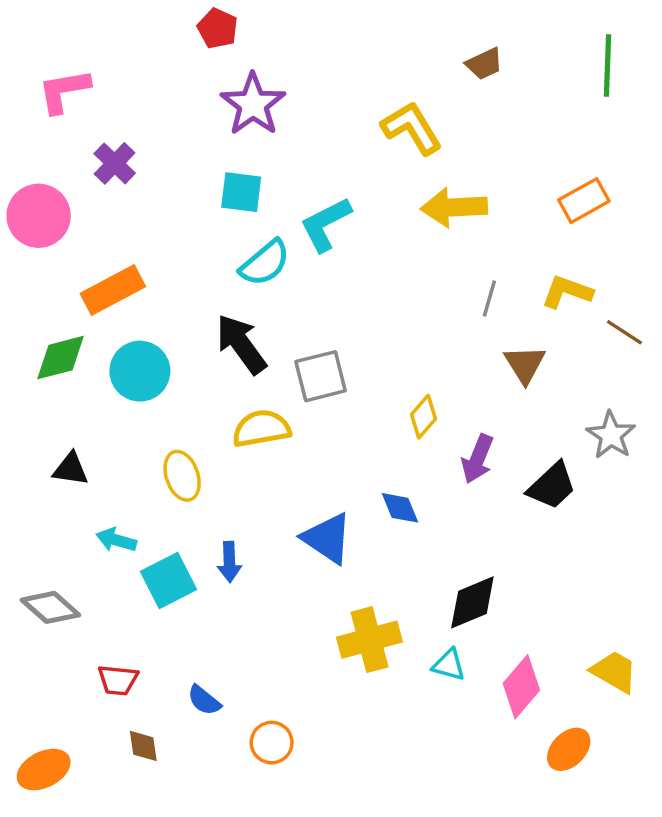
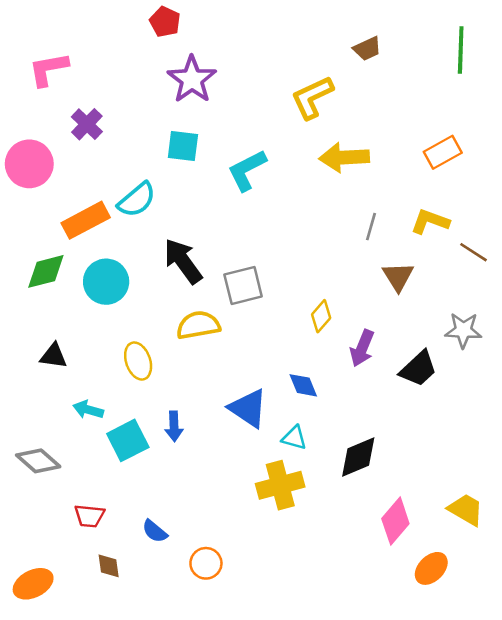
yellow L-shape: (412, 128) -> (312, 97), turned -84
cyan semicircle: (265, 263) -> (137, 200), moved
gray star: (611, 435) -> (463, 330), turned -30
cyan triangle: (449, 665) -> (294, 438), moved

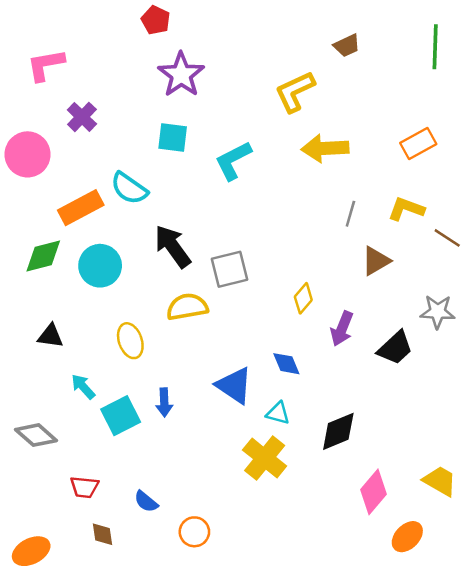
cyan semicircle: (137, 200) -> (129, 188), turned 75
brown triangle: (398, 277) -> (376, 261), turned 32
cyan arrow: (88, 410) -> (83, 387), turned 32
yellow cross: (280, 485) -> (265, 458), turned -36

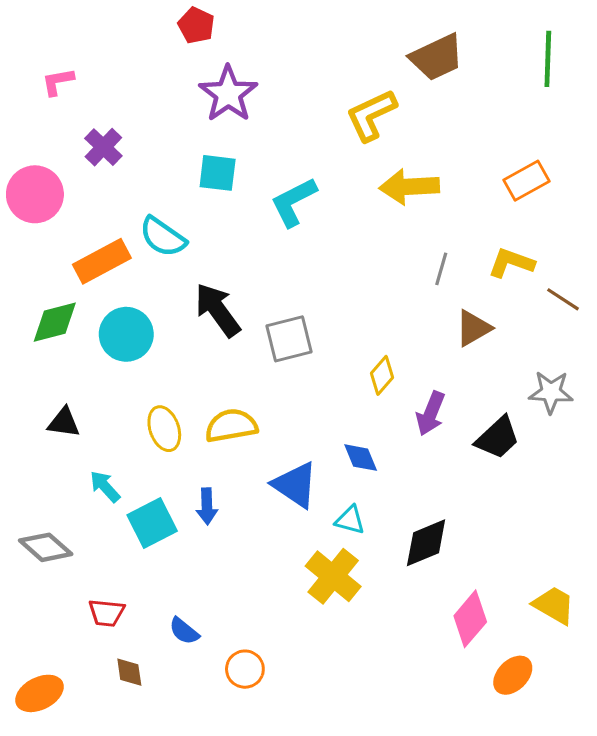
brown trapezoid: (347, 46) -> (437, 57), size x1.6
pink L-shape: (46, 65) -> (58, 82), size x0.7
yellow semicircle: (187, 307) -> (231, 426), moved

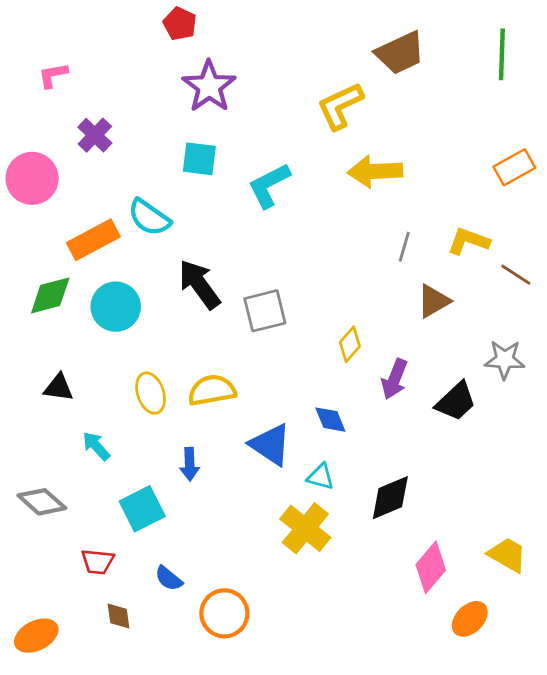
orange rectangle: (526, 181) -> (514, 167), moved
cyan square: (152, 523) -> (142, 509), moved
orange circle: (245, 669) -> (224, 613), size x1.4

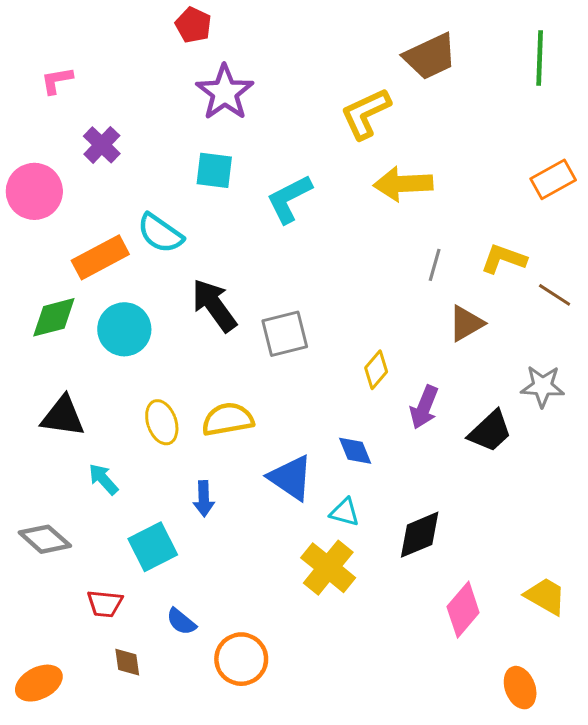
black triangle: (59, 387) -> (63, 416), size x1.4
orange ellipse: (470, 619) -> (520, 688), moved, turned -66

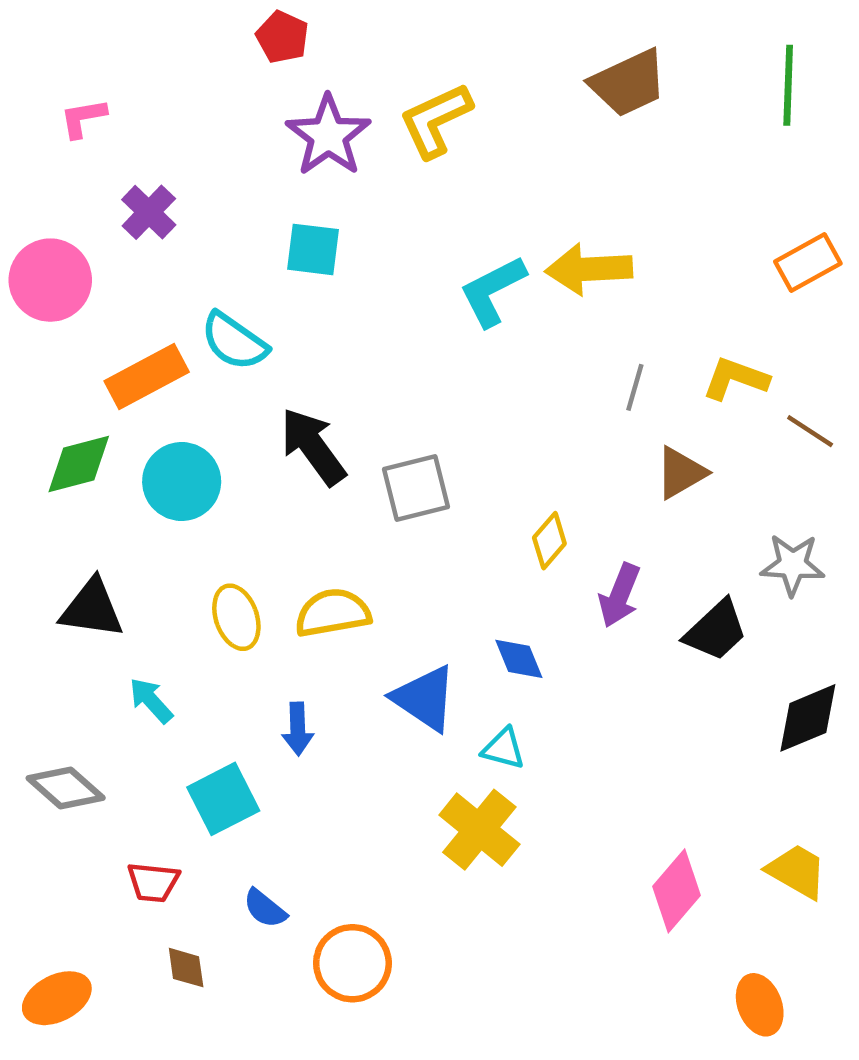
yellow L-shape: (366, 113) -> (436, 120), moved
cyan L-shape: (289, 199) -> (493, 291), moved
black diamond: (420, 535) -> (808, 718), moved

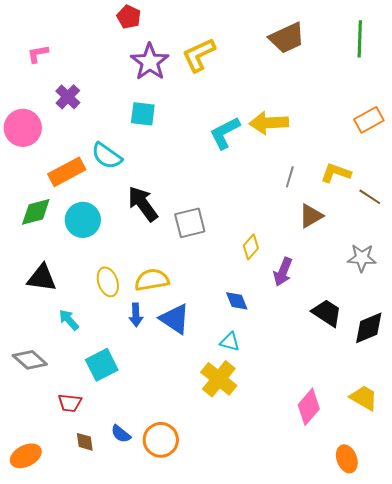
black trapezoid: (716, 630) -> (327, 313), moved, turned -104
blue triangle: (425, 698) -> (175, 319), moved
blue arrow: (298, 729) -> (136, 315), moved
blue semicircle: (265, 908) -> (121, 434), moved

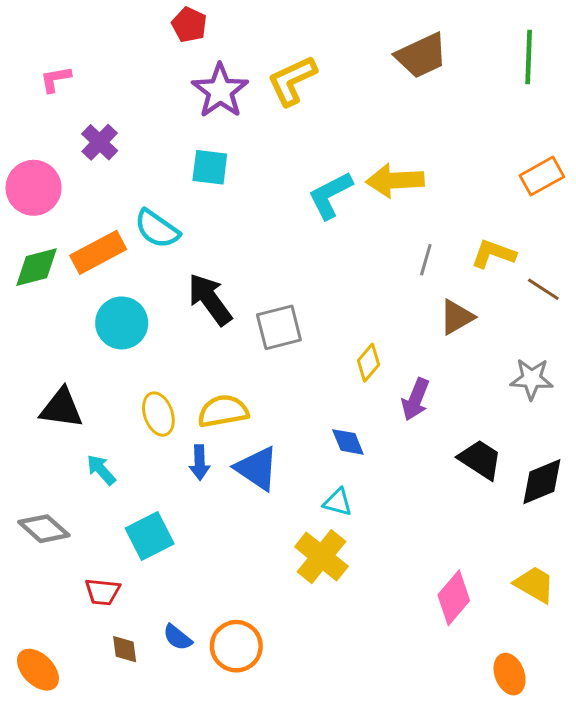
green diamond: (36, 212) -> (36, 267), moved
orange ellipse: (26, 456) -> (38, 670), turned 72

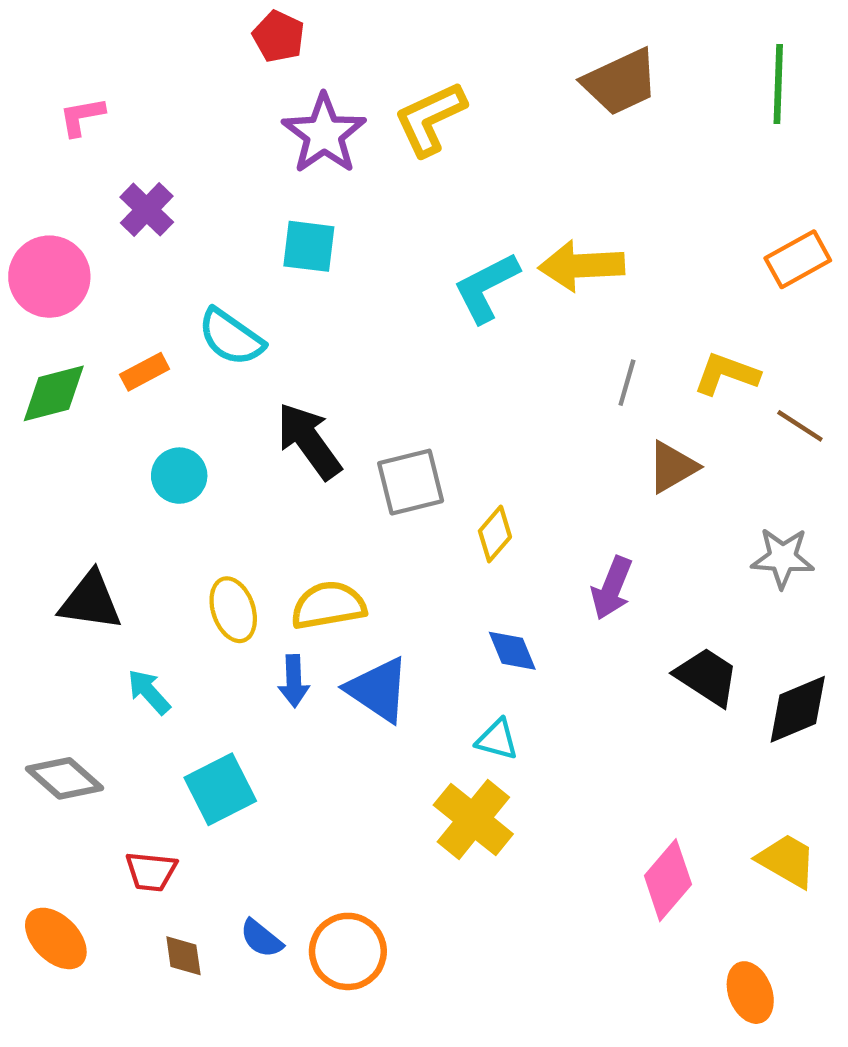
orange rectangle: (98, 252) -> (145, 372), size x0.6
cyan circle: (122, 323) -> (179, 476), size x0.7
yellow diamond: (369, 363) -> (495, 534), moved
orange ellipse: (38, 670) -> (56, 938), moved

